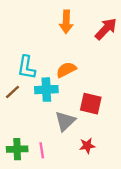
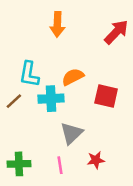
orange arrow: (66, 22) -> (57, 24), moved
red square: (91, 104) -> (106, 96), moved
pink line: (42, 150) -> (60, 165), moved

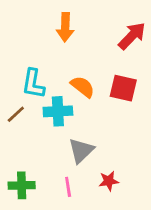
orange semicircle: (73, 77) -> (83, 87), turned 65
red square: (106, 96) -> (123, 88), moved

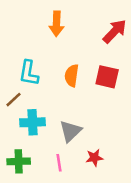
orange semicircle: (83, 87) -> (72, 76), turned -120
cyan cross: (58, 111) -> (33, 122), moved

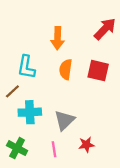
orange arrow: (57, 24) -> (58, 38), moved
green cross: (19, 161) -> (17, 148), turned 30

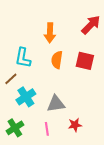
cyan cross: (30, 112) -> (26, 97), turned -30
gray triangle: (65, 120) -> (56, 104), turned 36
green cross: (17, 148) -> (15, 128), turned 30

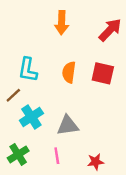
orange arrow: (50, 33) -> (62, 23), moved
red star: (75, 125) -> (96, 162), moved

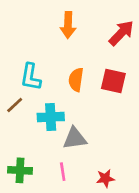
cyan cross: (31, 117) -> (51, 117), moved, turned 30
green cross: (18, 154) -> (20, 170), turned 35

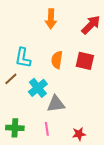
cyan cross: (51, 117) -> (38, 88), turned -36

